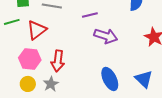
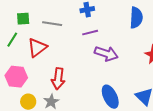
green line: (12, 22) -> (12, 40), turned -42
pink hexagon: (30, 59) -> (16, 77), moved

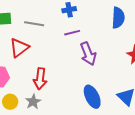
purple arrow: (106, 54) -> (88, 54), turned 50

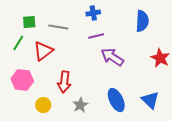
purple arrow: (88, 54) -> (112, 57), turned 145
yellow circle: (10, 102) -> (43, 105), moved
gray star: (33, 102) -> (80, 105), moved

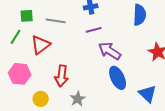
blue ellipse: (116, 100) -> (118, 78), moved

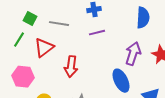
green square: (27, 16) -> (30, 19), turned 32
purple arrow: (110, 51) -> (133, 54), moved, turned 75
red arrow: (62, 76) -> (71, 67), moved

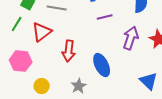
purple line: (97, 33) -> (105, 17), moved
blue ellipse: (121, 81) -> (102, 65), moved

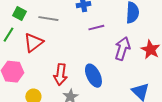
red arrow: (69, 51) -> (60, 75), moved

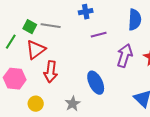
green square: (19, 14) -> (30, 27), moved
red arrow: (60, 75) -> (51, 72), moved

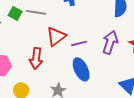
purple line: (99, 35) -> (79, 43), moved
red triangle: (36, 50) -> (56, 36), moved

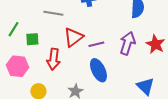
green square: (15, 13) -> (32, 39), moved, turned -32

